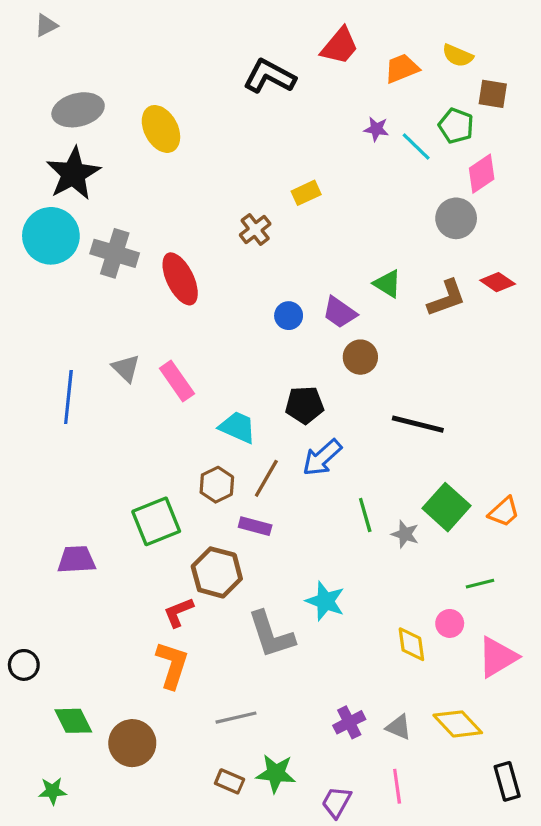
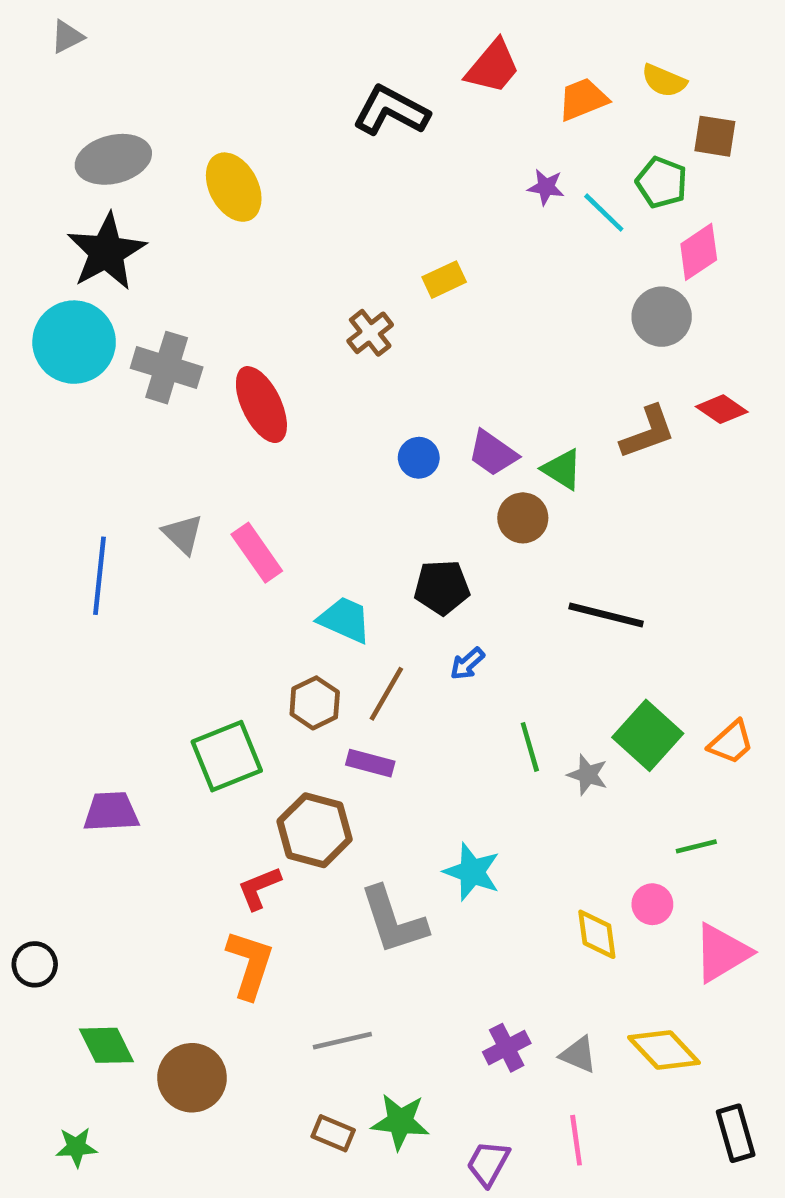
green triangle: (387, 284) -> (562, 469), moved
blue arrow: (322, 458) -> (467, 664), size x0.6

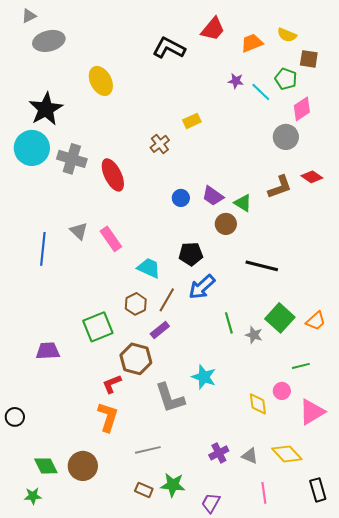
gray ellipse: (113, 159) -> (49, 41), moved
blue arrow: (467, 664) -> (202, 287), size x1.8
purple rectangle: (370, 763) -> (160, 330), turned -54
green diamond: (106, 1045) -> (46, 466), moved
pink line: (576, 1140) -> (264, 493), moved

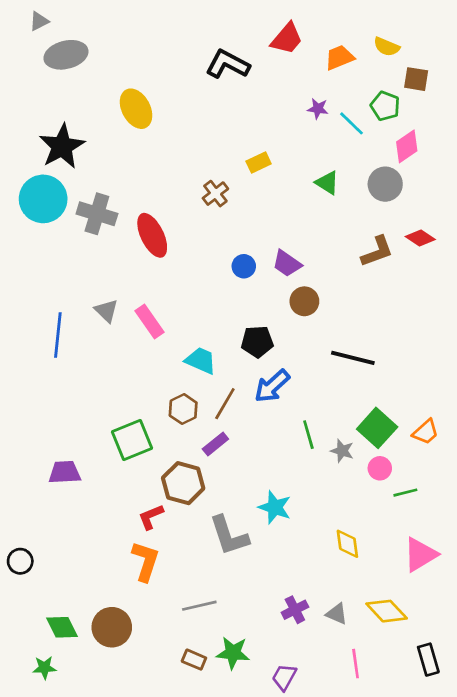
green triangle: (243, 203) -> (327, 183), moved
pink circle: (282, 391) -> (380, 468), moved

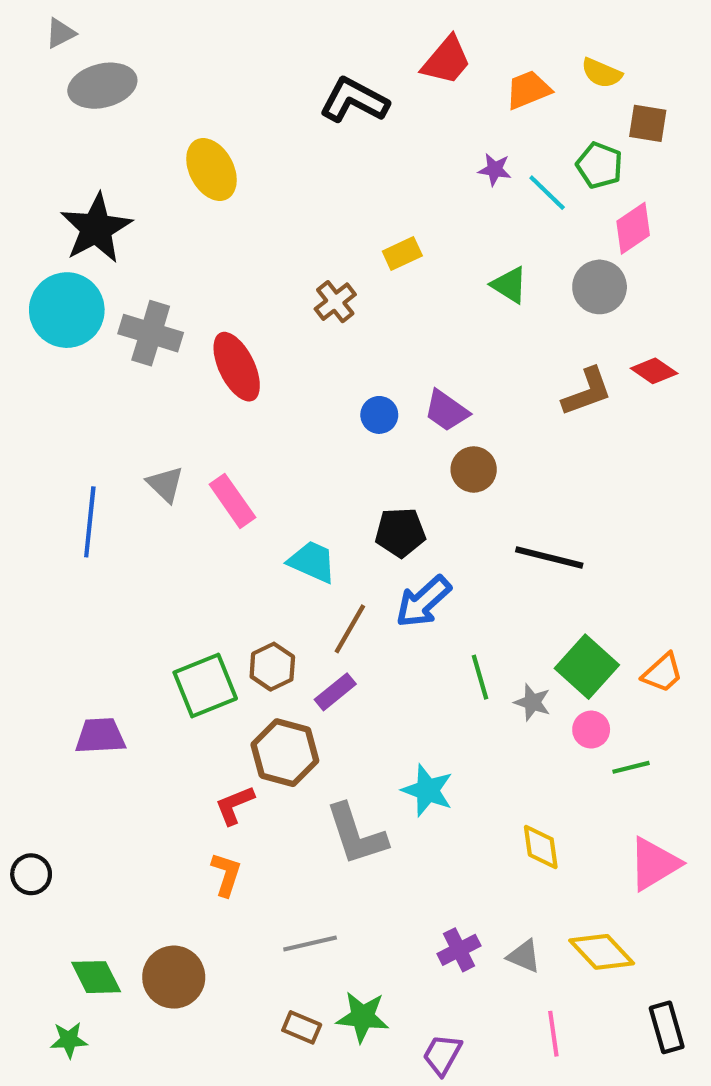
brown hexagon: (183, 409) -> (272, 667), moved
orange L-shape: (145, 561) -> (226, 874), size x0.7

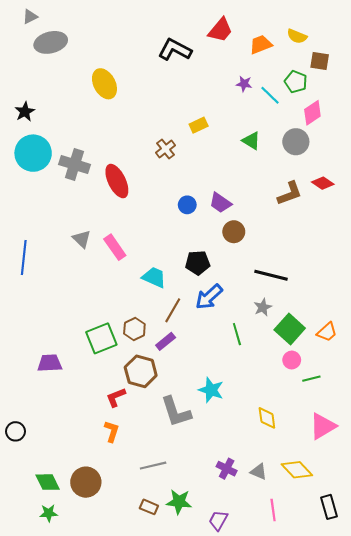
black star: (96, 228) -> (25, 112), moved, size x0.6
blue line: (90, 522) -> (24, 258), moved
gray star: (532, 702) -> (263, 307), moved, turned 30
purple cross: (459, 950) -> (227, 469), turned -36
green star: (69, 1040) -> (49, 513), moved

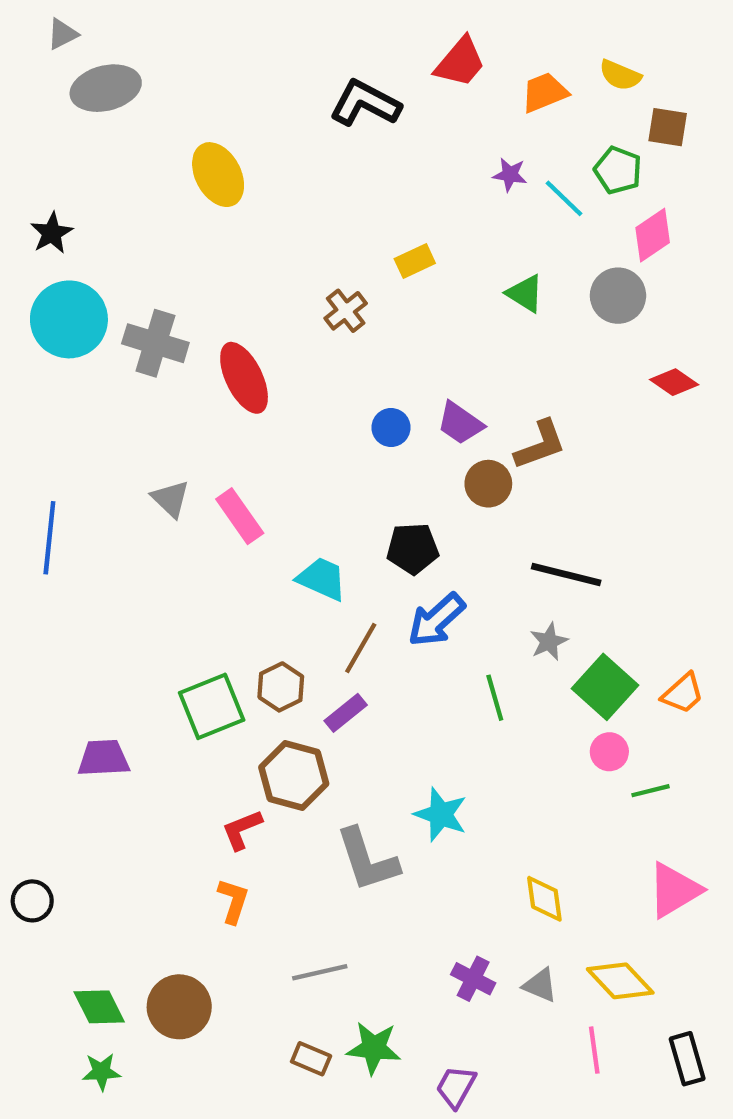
brown L-shape: (290, 193) -> (540, 445), moved
yellow diamond: (267, 418) -> (544, 899), moved
pink line: (273, 510) -> (594, 1050), moved

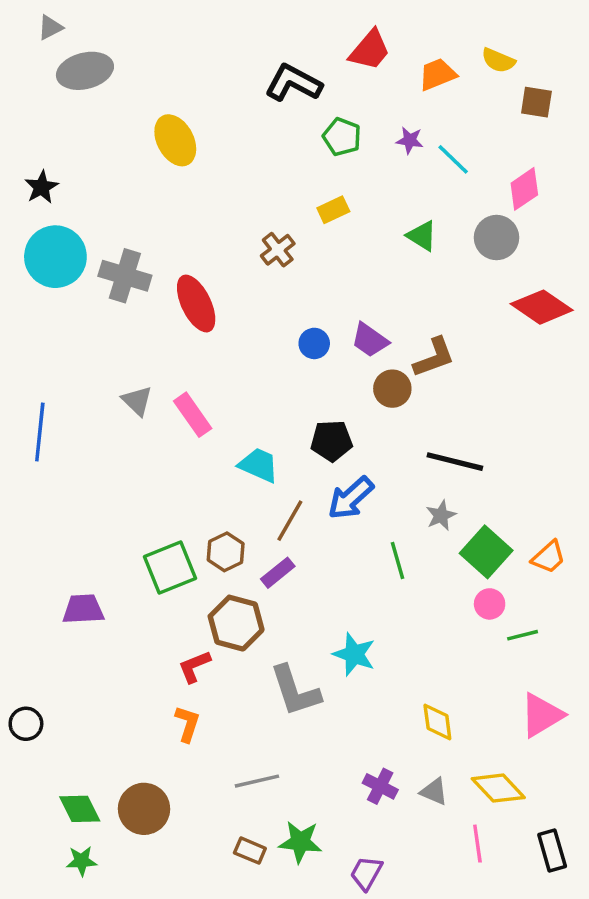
green pentagon: (618, 170) -> (342, 137), moved
red diamond: (674, 382) -> (542, 307), size x1.6

